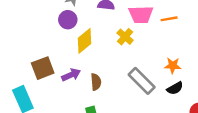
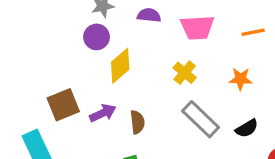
orange line: (169, 19) -> (253, 32), moved
yellow cross: (125, 37) -> (185, 73), moved
orange star: (173, 66) -> (241, 79), moved

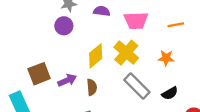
yellow diamond: (120, 66) -> (96, 56), moved
yellow cross: (185, 73) -> (126, 53), size x1.5

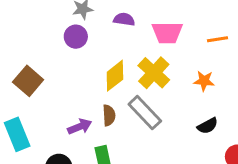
brown square: (39, 74) -> (28, 81), moved, turned -30
purple arrow: (67, 80) -> (80, 127), moved
gray rectangle: (137, 86) -> (145, 113), moved

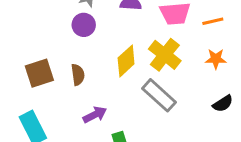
orange line: (217, 39) -> (213, 21), moved
brown square: (28, 81) -> (39, 73), turned 36
brown semicircle: (109, 115) -> (78, 75), moved

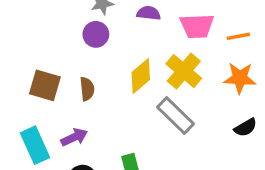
orange star: (216, 59) -> (240, 78), size x1.4
brown square: (39, 73) -> (45, 85), turned 32
purple arrow: (95, 115) -> (74, 137), moved

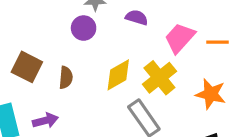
pink trapezoid: (197, 26) -> (180, 38), turned 124
orange line: (238, 36) -> (217, 42), moved

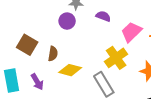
yellow diamond: (118, 75) -> (70, 70), moved, turned 40
purple arrow: (45, 121) -> (37, 82), turned 70

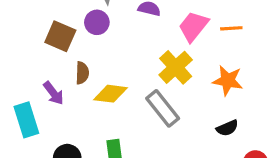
brown square: (27, 45) -> (60, 36), moved
purple arrow: (37, 82) -> (54, 93), moved

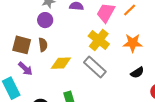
orange line: (231, 28) -> (130, 10), turned -32
brown square: (60, 36) -> (22, 45), moved
brown semicircle: (82, 73) -> (43, 45), moved

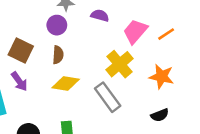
brown semicircle: (43, 45) -> (58, 55), moved

